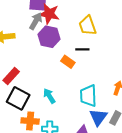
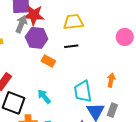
yellow trapezoid: (88, 26) -> (73, 22), turned 110
orange rectangle: (68, 62) -> (48, 61), moved

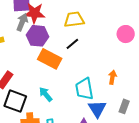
black line: (71, 46) -> (72, 44), turned -32
orange rectangle: (48, 61) -> (50, 59), size x1.6
gray rectangle: (112, 110) -> (124, 106), moved

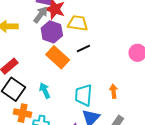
yellow trapezoid: (74, 20) -> (78, 23), moved
orange arrow: (112, 77) -> (114, 91), turned -32

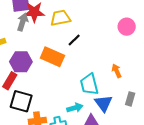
purple hexagon: (52, 32) -> (21, 62), moved
cyan arrow: (45, 91) -> (75, 108), moved, turned 119

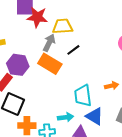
gray arrow: (23, 22) -> (49, 43), moved
orange arrow: (116, 71) -> (112, 86), turned 96
blue triangle: (103, 103) -> (95, 116), turned -30

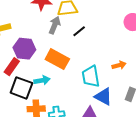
orange rectangle: (50, 64) -> (57, 59), moved
cyan arrow: (66, 117) -> (42, 80), moved

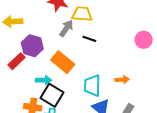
black line: (79, 31) -> (89, 39), turned 48
black square: (21, 88) -> (52, 95), moved

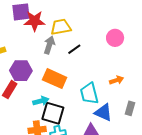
black line: (89, 39) -> (74, 49), turned -40
pink circle: (144, 40) -> (115, 38), moved

